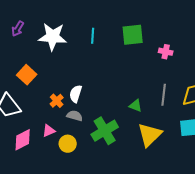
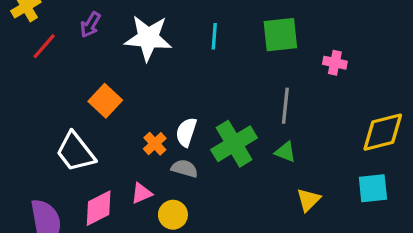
gray line: (164, 95) -> (285, 106), moved
green cross: (105, 131) -> (234, 144), moved
yellow triangle: (150, 135) -> (308, 200), size x0.6

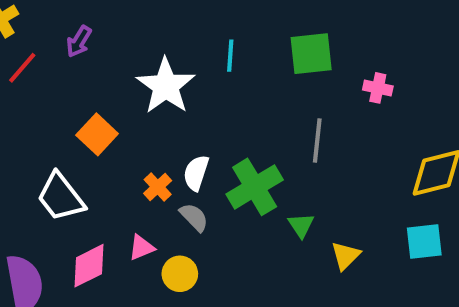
white star: (148, 38) -> (166, 86), moved, turned 30
green triangle: (285, 152) -> (301, 225), moved, turned 35
gray semicircle: (185, 168) -> (194, 217), turned 30

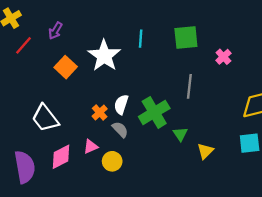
pink cross: (378, 88) -> (223, 57), turned 35
orange square: (97, 134) -> (66, 67), moved

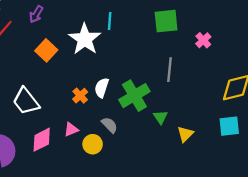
cyan line: (141, 39) -> (110, 21), moved
gray semicircle: (120, 129) -> (110, 125), moved

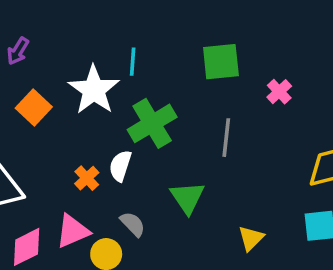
green cross: (134, 96) -> (152, 123), moved
green triangle: (160, 117) -> (187, 198), moved, size x1.5
pink triangle: (71, 129) -> (73, 231), size x1.5

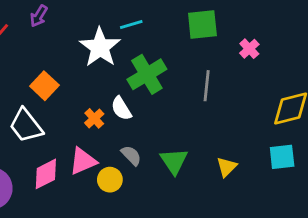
cyan line: (133, 62) -> (131, 25), turned 70
orange square: (34, 108) -> (44, 86), moved
white semicircle: (120, 166) -> (121, 108), turned -50
green triangle: (187, 198) -> (174, 161), moved

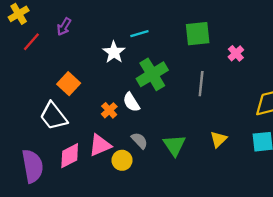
white star: (100, 47) -> (114, 52), size x0.7
yellow triangle: (227, 167) -> (218, 139), moved

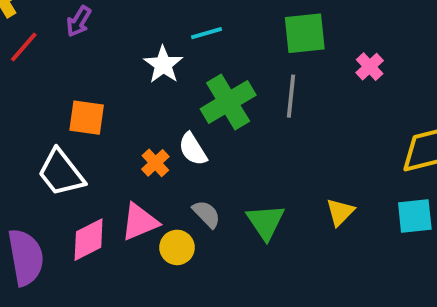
orange square: (69, 84) -> (87, 118), turned -35
gray line: (201, 84) -> (291, 96), moved

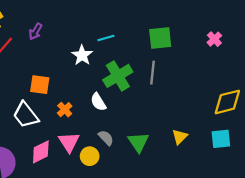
pink cross: (370, 67) -> (214, 39), moved
orange cross: (155, 163) -> (65, 110), moved
pink triangle: (140, 222) -> (69, 142), turned -40

